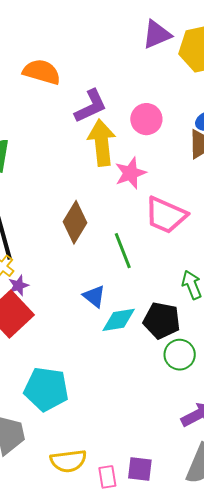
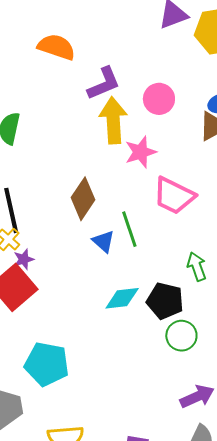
blue triangle: (94, 296) -> (103, 241), moved

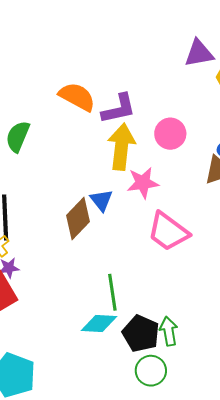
orange semicircle: (56, 47) -> (77, 97), moved
green line: (129, 229) -> (112, 292), moved
blue triangle: (103, 241) -> (101, 200), moved
green arrow: (197, 266) -> (169, 331), moved

